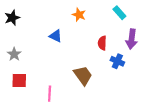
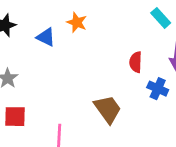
orange star: (79, 15) -> (77, 22), moved
blue triangle: (56, 36) -> (46, 37), moved

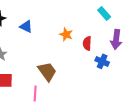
orange star: (77, 22) -> (66, 34), moved
brown trapezoid: (108, 109) -> (47, 71), moved

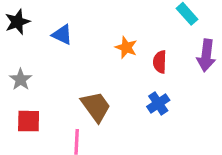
blue cross: (102, 61) -> (158, 103), moved, turned 32

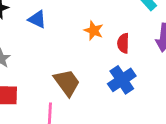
blue cross: (158, 103) -> (122, 80), size x1.4

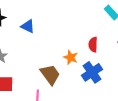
orange star: (94, 31) -> (71, 57), moved

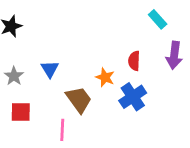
blue triangle: (28, 26) -> (50, 69), moved, turned 32

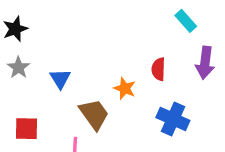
gray star: (14, 76) -> (18, 68), moved
blue cross: (133, 97) -> (173, 119), moved, turned -32

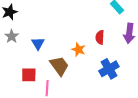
blue cross: (173, 119) -> (109, 69), turned 36
red square: (26, 129) -> (29, 75), moved

